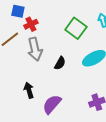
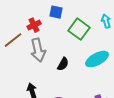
blue square: (18, 11) -> (56, 12), moved

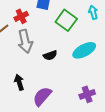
black semicircle: (63, 64) -> (50, 55), turned 40

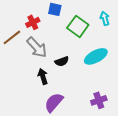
gray arrow: (25, 41) -> (37, 47), turned -30
black arrow: (19, 82) -> (43, 76), moved

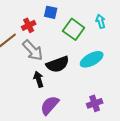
black semicircle: (62, 61) -> (58, 64), size x1.6

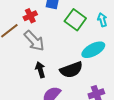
cyan arrow: (101, 21) -> (102, 20), moved
black semicircle: (58, 64) -> (71, 70), moved

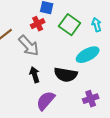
red cross: (30, 16) -> (38, 24), moved
black semicircle: (71, 70) -> (66, 75), turned 30

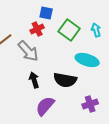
cyan ellipse: (88, 55) -> (87, 60), turned 45

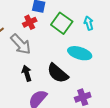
black semicircle: (65, 80) -> (58, 73), turned 30

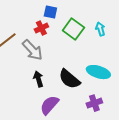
cyan ellipse: (80, 53) -> (98, 72), moved

